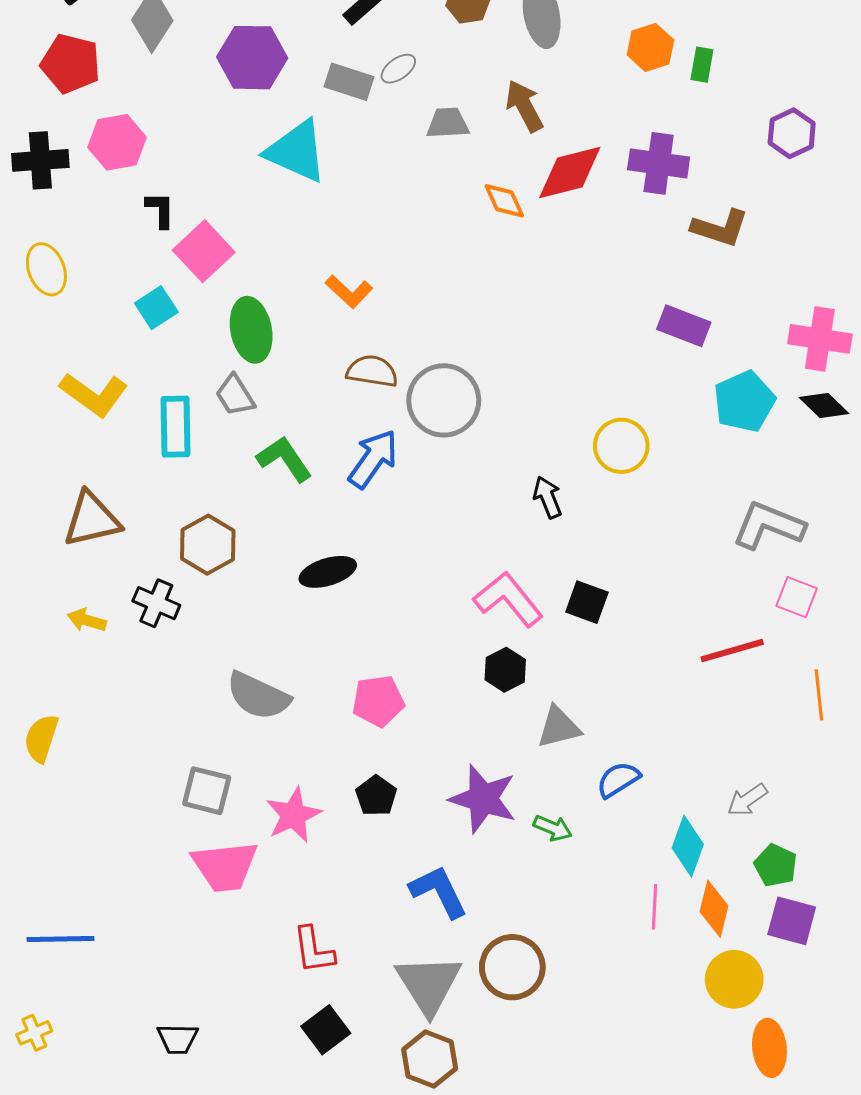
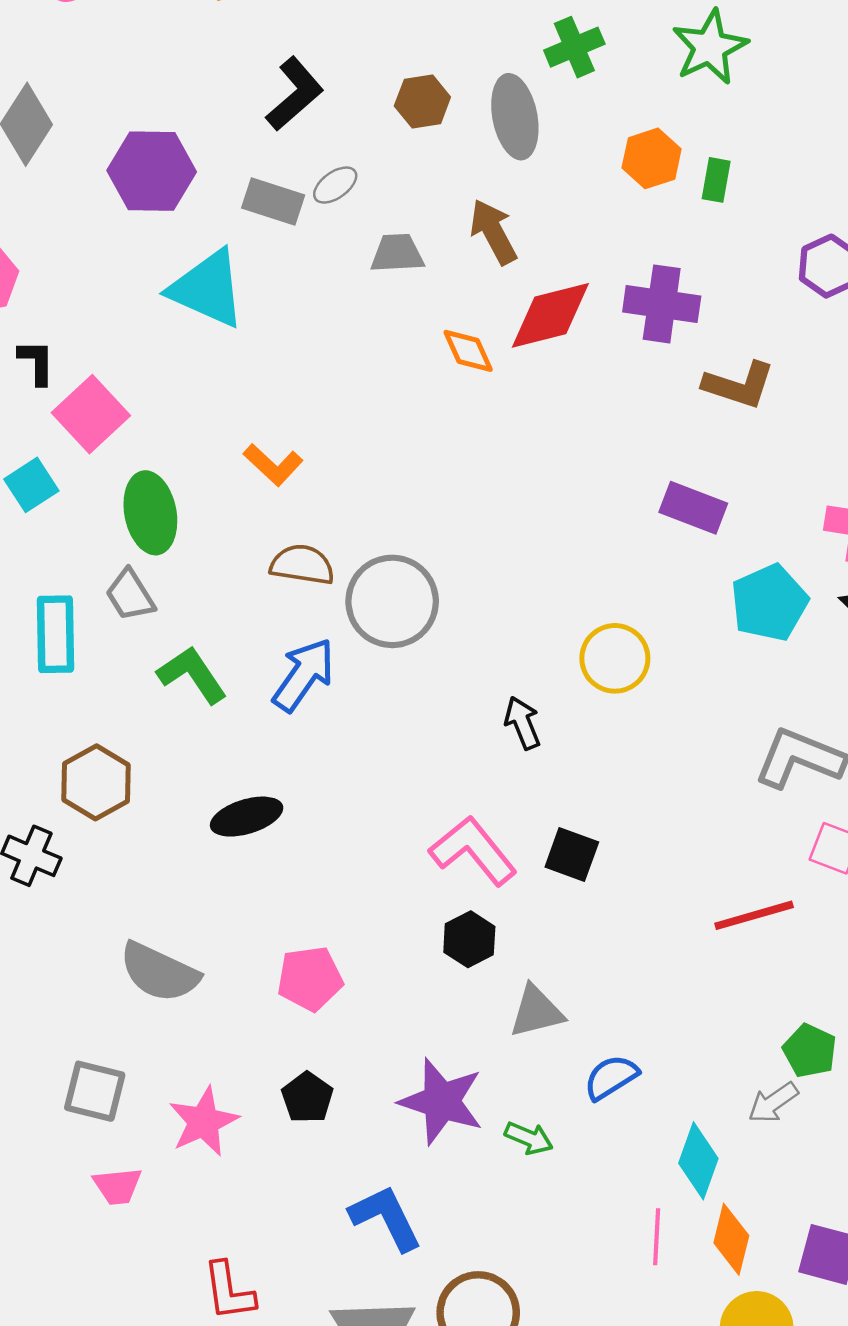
green pentagon: (776, 865) -> (810, 1051), moved
pink trapezoid: (225, 866) -> (117, 1186), size x0.6

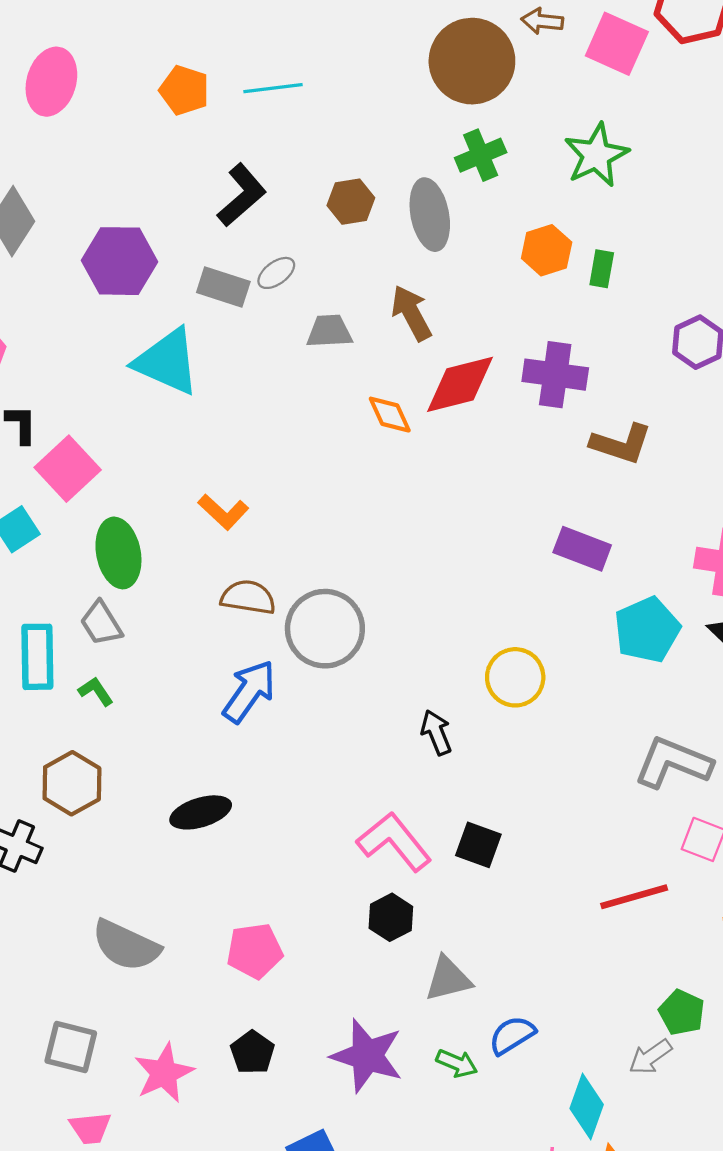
green L-shape: (192, 675) -> (96, 691), moved, size x0.6
green arrow: (529, 1138) -> (457, 1063), moved

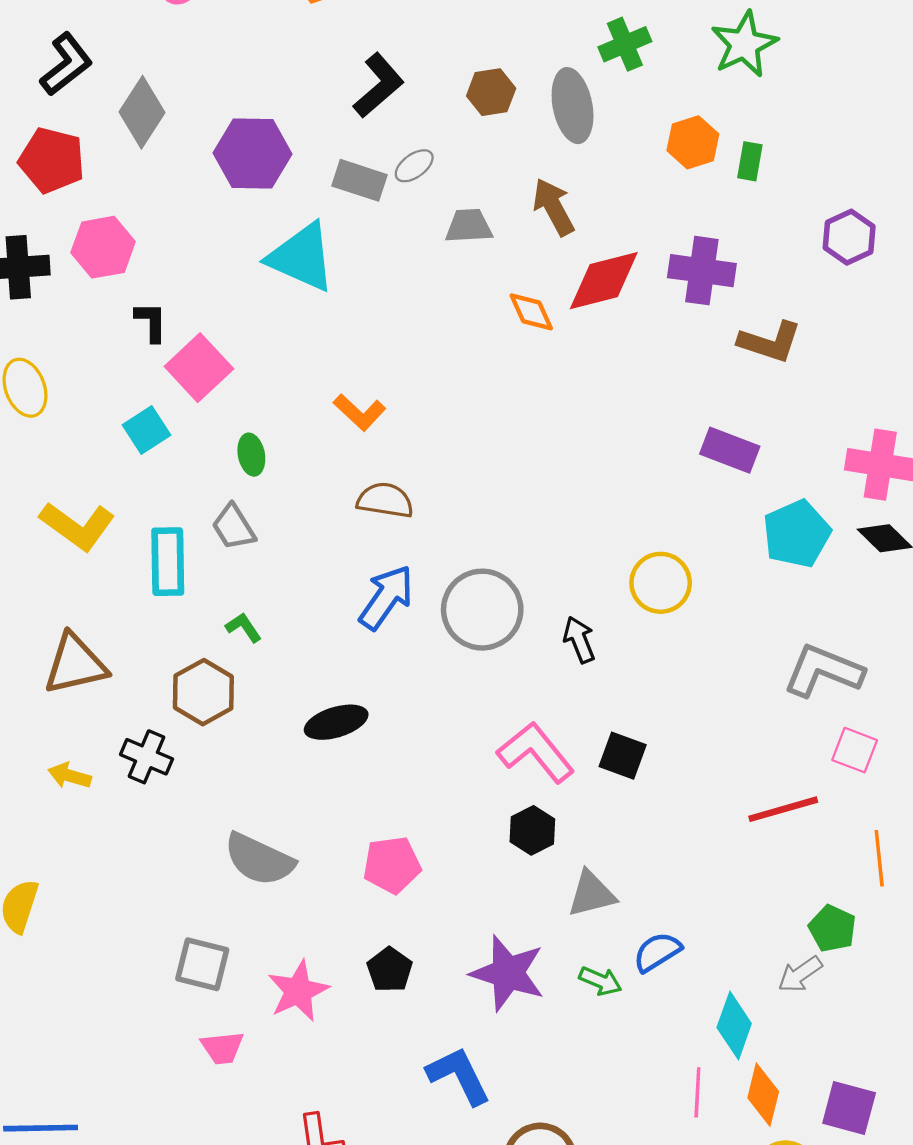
green ellipse: (118, 553) -> (251, 455), size x0.6
gray circle: (325, 629) -> (482, 610), moved
green L-shape: (96, 691) -> (244, 627), moved

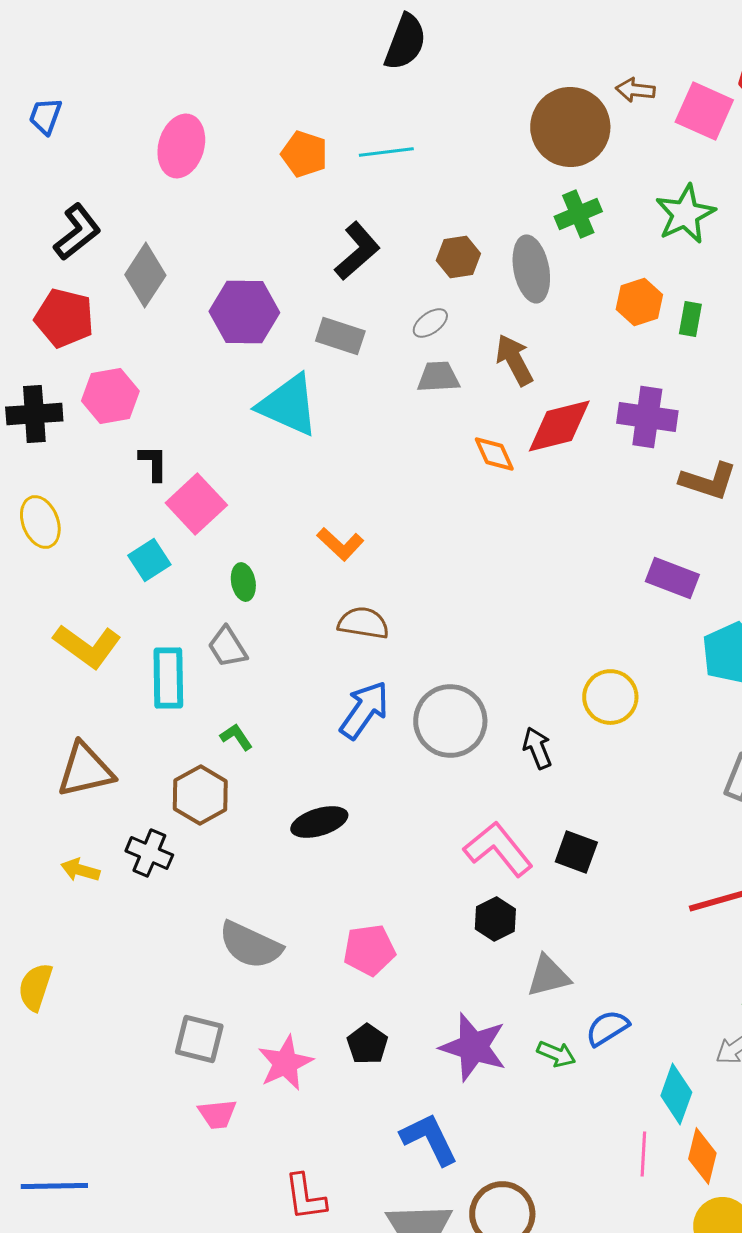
gray ellipse: (414, 166) -> (430, 323), moved

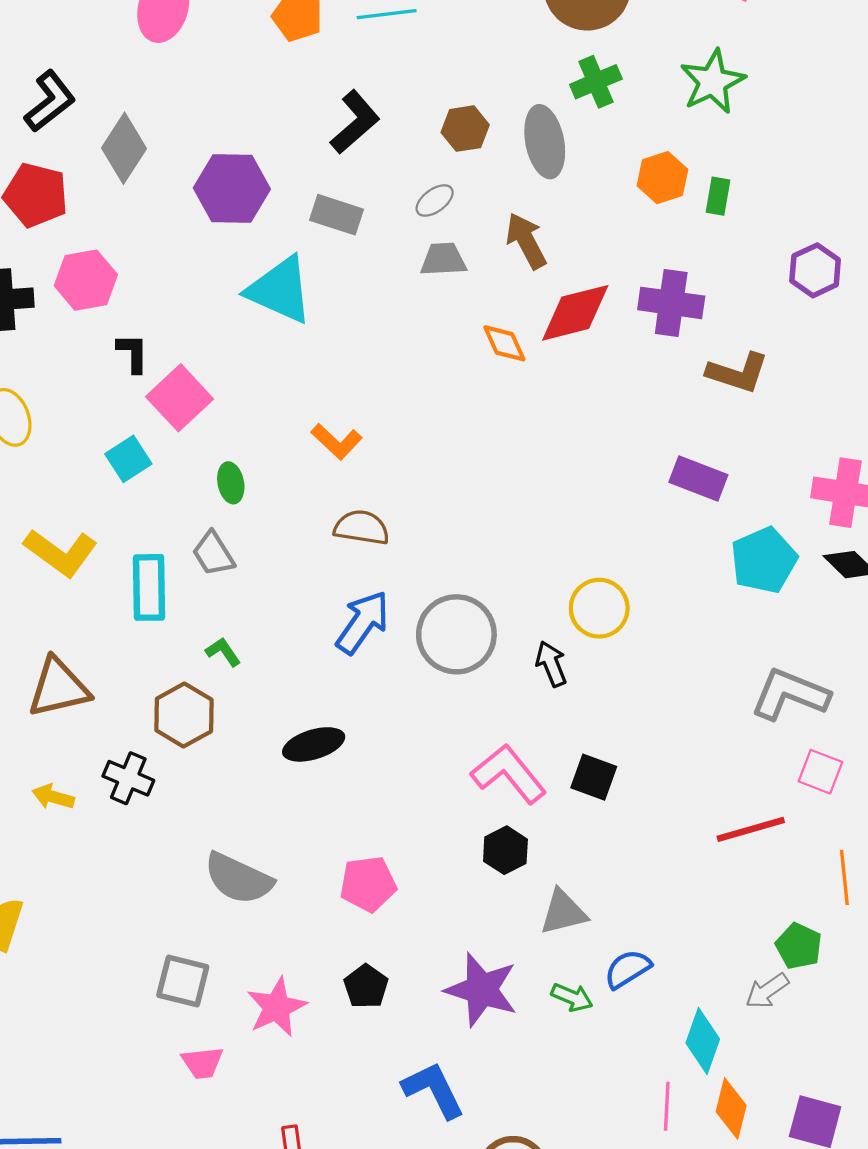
yellow circle: (610, 697) -> (599, 608), moved

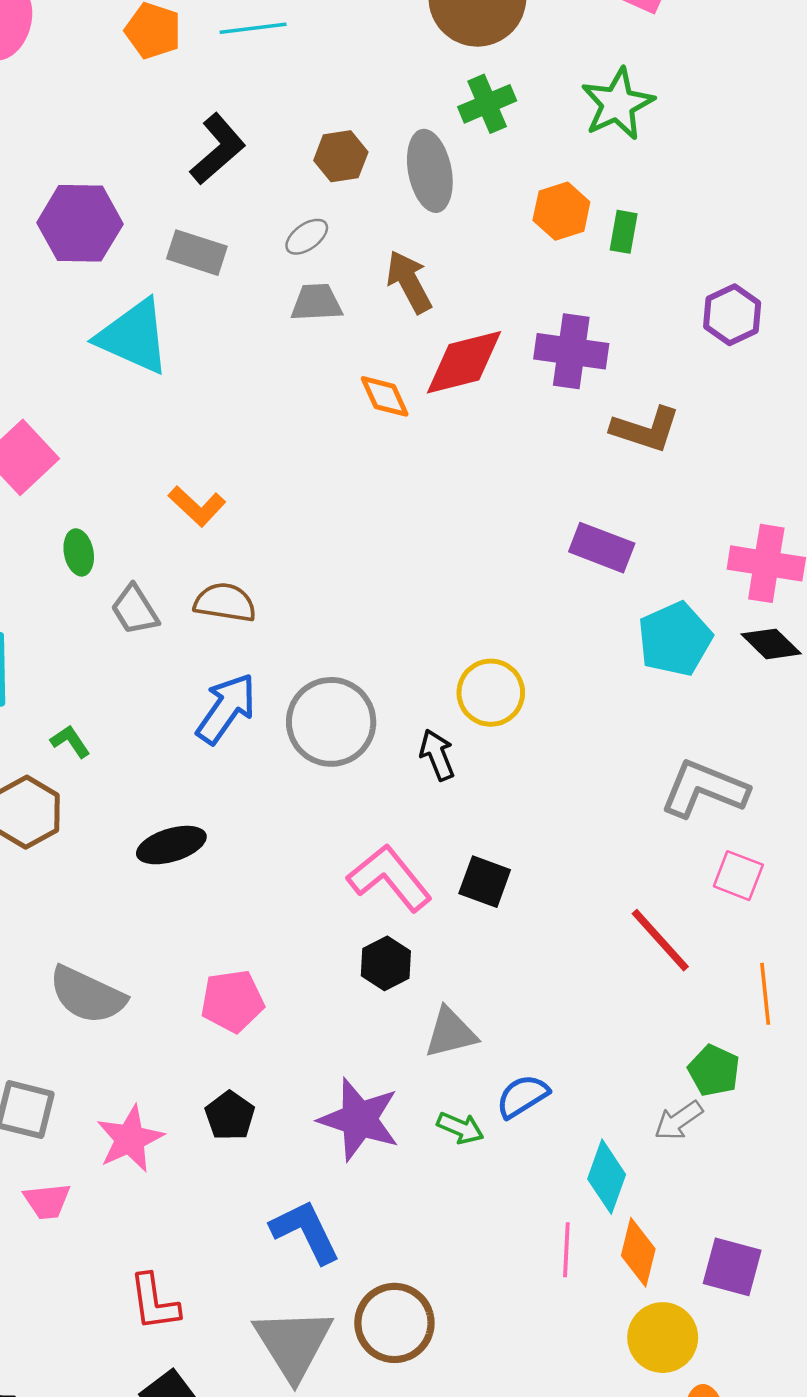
gray trapezoid: (213, 554) -> (135, 610), moved
red line: (751, 829) -> (660, 940), turned 64

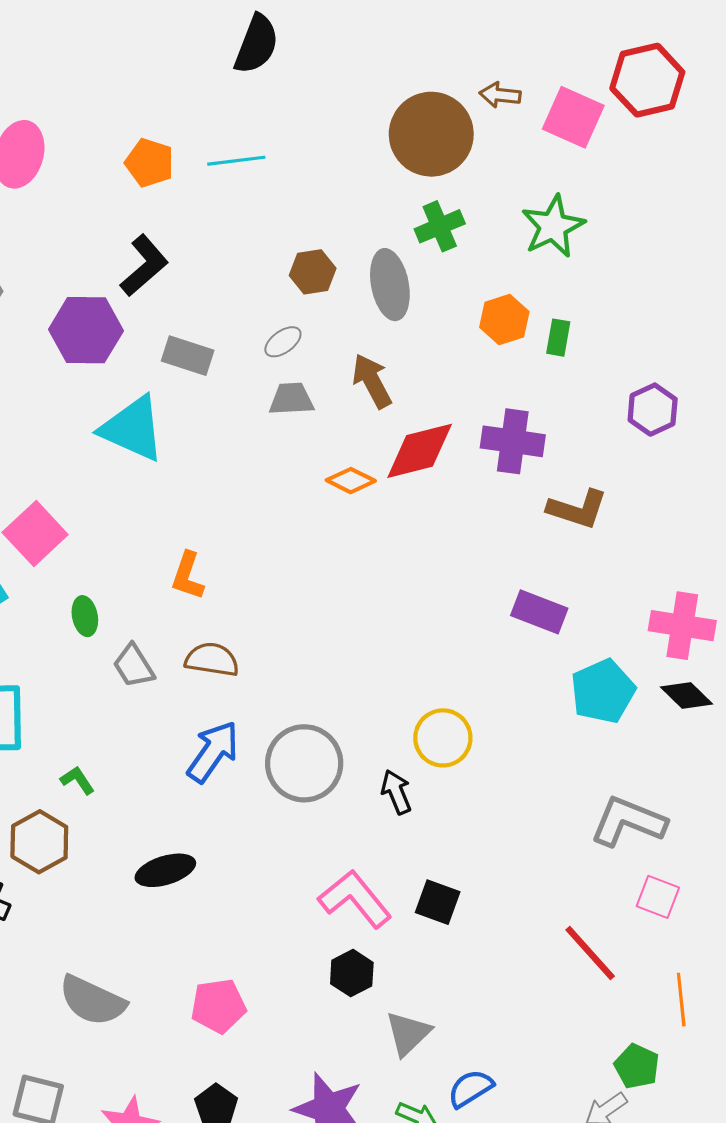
black L-shape: (218, 149) -> (144, 266), moved
orange diamond: (385, 396) -> (351, 481), turned -39
orange L-shape: (197, 506) -> (188, 576), turned 66
gray triangle: (451, 1033) -> (408, 1033), turned -30

